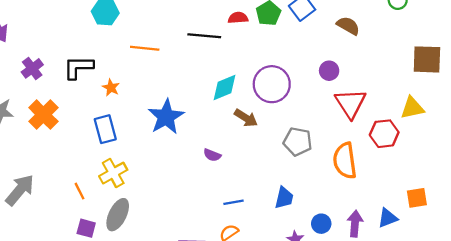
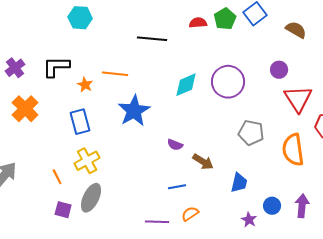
black line: (204, 36) -> (152, 39), moved
orange line: (145, 48) -> (115, 74), moved
brown arrow: (246, 118) -> (203, 162), moved
blue line: (234, 202) -> (177, 187), moved

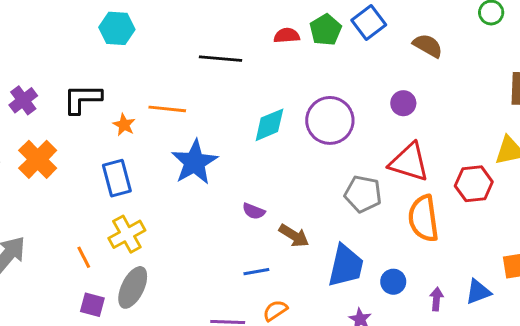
red triangle: (298, 99) -> (409, 162), moved, turned -40
blue trapezoid: (239, 183) -> (346, 266), size x1.5
blue circle: (272, 206) -> (393, 282), moved
purple arrow: (302, 206) -> (436, 299), size x0.7

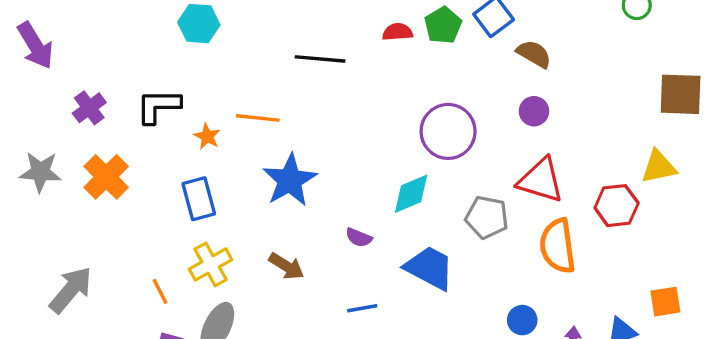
brown semicircle: (428, 46) -> (534, 54), moved
cyan diamond: (269, 125) -> (411, 194), moved
brown arrow: (294, 236) -> (286, 266), moved
blue trapezoid: (346, 266) -> (430, 268), moved, turned -75

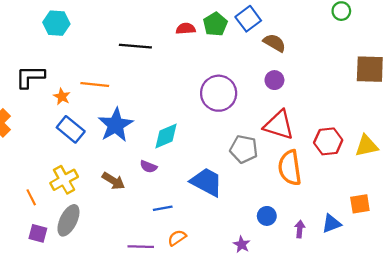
yellow triangle: (659, 167) -> (367, 146), moved
cyan diamond: (411, 194) -> (166, 136), moved
blue rectangle: (199, 199) -> (71, 129), moved, turned -36
purple semicircle: (359, 238) -> (148, 167), moved

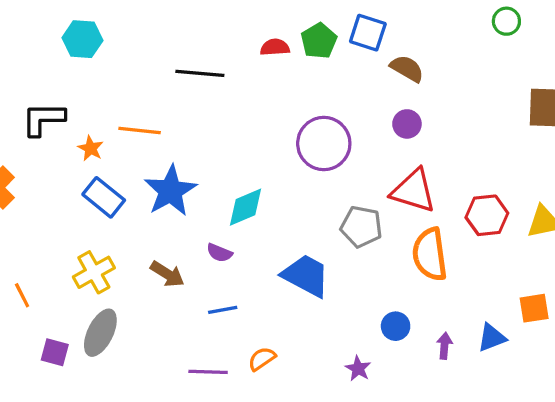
blue square: (248, 19) -> (368, 33), turned -35
orange line: (31, 197) -> (22, 295), moved
blue line: (163, 208) -> (223, 310), moved

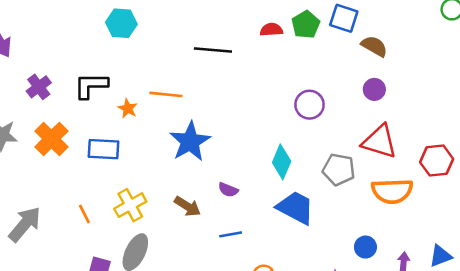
purple circle: (324, 144) -> (310, 105), size x0.7
blue rectangle: (104, 197) -> (104, 149), moved, turned -36
cyan diamond: (246, 207) -> (282, 162), moved, turned -44
orange semicircle: (430, 254) -> (392, 191), turned -84
orange line: (22, 295) -> (84, 214), moved

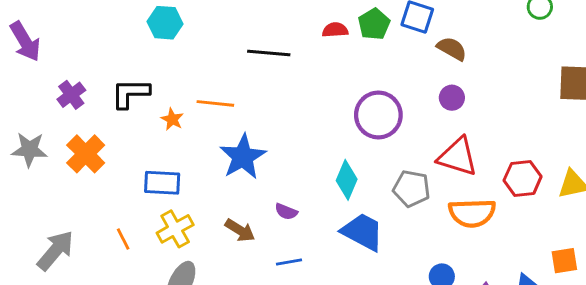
purple circle: (310, 105) -> (378, 115), size x1.4
blue rectangle: (104, 149) -> (162, 183), moved

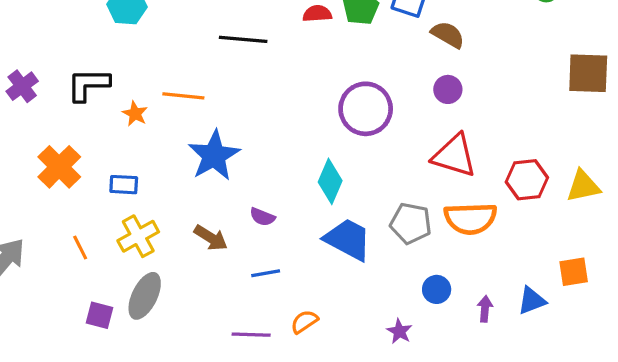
orange cross: (86, 154) -> (59, 167), moved
blue rectangle: (162, 183) -> (124, 185), size x0.7
gray pentagon: (412, 189) -> (411, 223), moved

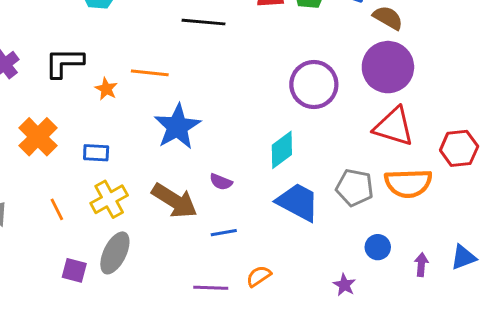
purple circle: (448, 89) -> (388, 67), size x2.0
cyan diamond: (330, 181) -> (282, 150), turned 30
brown arrow: (211, 238) -> (174, 201), size x1.5

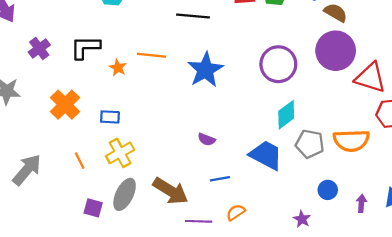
blue star: (177, 127) -> (205, 70), moved
red triangle: (394, 127) -> (370, 78), moved
cyan diamond: (282, 150) -> (286, 115), moved
brown arrow: (174, 201) -> (171, 191), moved
blue line: (224, 233) -> (220, 179), moved

